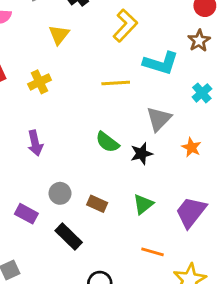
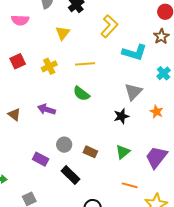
yellow line: (116, 83) -> (85, 64), moved
green semicircle: (107, 142) -> (81, 94), moved
purple arrow: (35, 143) -> (46, 109), turned 120

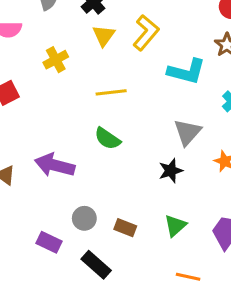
yellow triangle: (63, 33) -> (104, 36), moved
yellow cross: (49, 66) -> (56, 60), moved
purple arrow: (46, 109) -> (55, 165), size x1.4

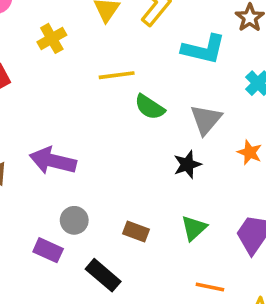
green semicircle: (107, 139) -> (150, 107), moved
gray circle: (84, 218) -> (74, 220), moved

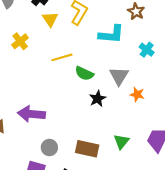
orange star: (250, 152) -> (137, 94), moved
black star: (187, 165) -> (97, 99), moved
brown rectangle: (136, 232) -> (87, 149), size x1.5

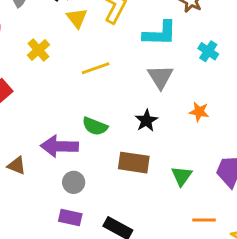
green semicircle: (84, 73) -> (95, 126), moved
gray triangle: (119, 76) -> (160, 77), moved
gray circle: (49, 148) -> (74, 182), moved
brown rectangle: (87, 149) -> (134, 163), moved

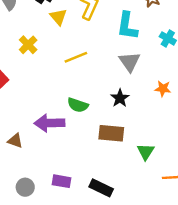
cyan L-shape: (160, 33) -> (127, 26), turned 100
green triangle: (182, 176) -> (146, 152), moved
gray circle: (74, 182) -> (25, 187), moved

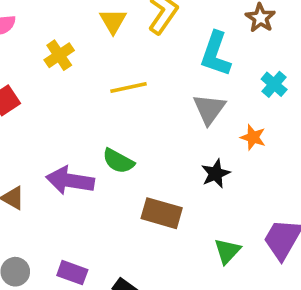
orange star: (163, 89) -> (253, 137), moved
black star: (120, 98) -> (216, 174), moved
green triangle: (146, 152) -> (227, 251), moved

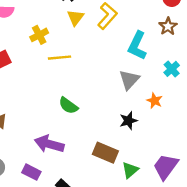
yellow line: (129, 88) -> (60, 58), moved
purple arrow: (70, 180) -> (49, 144), moved
brown rectangle: (162, 213) -> (105, 153), moved

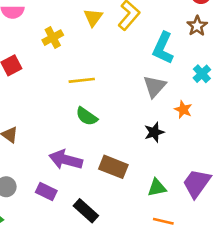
yellow line: (60, 58) -> (82, 80), moved
brown rectangle: (105, 153) -> (113, 167), moved
green triangle: (130, 170) -> (157, 188), turned 30

